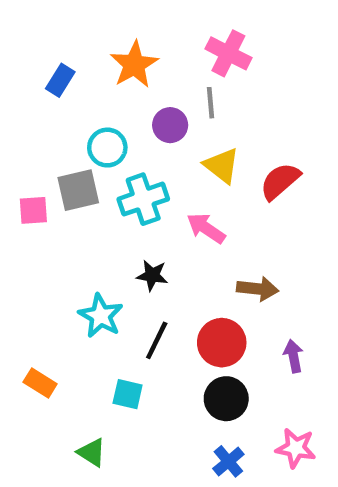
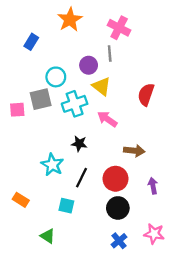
orange star: (134, 65) -> (70, 20), moved
yellow triangle: (222, 165) -> (101, 86), moved
red semicircle: (280, 181) -> (146, 94), turned -30

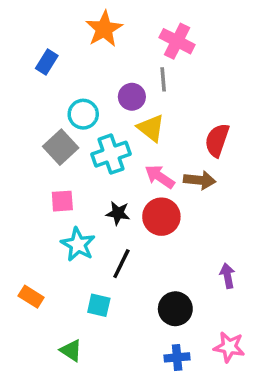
gray square: (41, 99) -> (61, 147), turned -30
pink square: (17, 110) -> (62, 201), moved
brown arrow: (134, 151) -> (200, 180), moved
red circle: (116, 179) -> (161, 217), moved
blue cross: (119, 241) -> (177, 357), turned 35

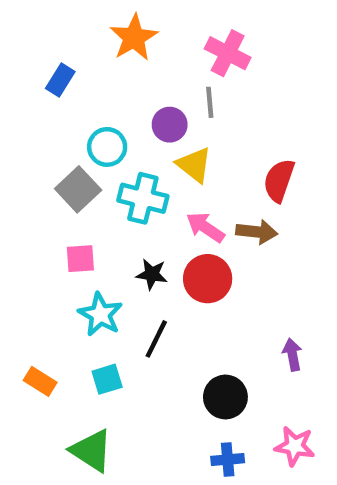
cyan cross: (111, 154) -> (143, 198), turned 33
cyan square: (99, 305) -> (107, 379), moved, turned -30
green triangle: (71, 350) -> (91, 451), size x1.5

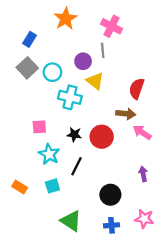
gray square: (78, 189) -> (27, 68), moved
pink arrow: (205, 227) -> (142, 132), moved
green triangle: (91, 451) -> (71, 221), moved

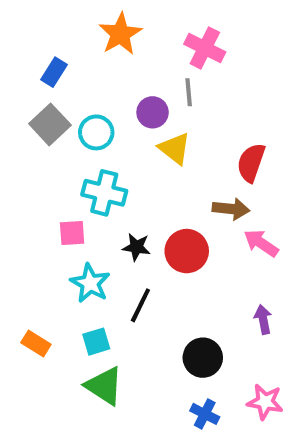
cyan cross: (70, 97) -> (104, 193), moved
green triangle: (71, 221) -> (104, 386), moved
blue cross: (111, 225) -> (205, 414), turned 32

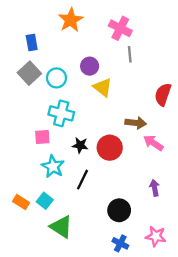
blue rectangle: (54, 72) -> (32, 42), turned -42
gray line: (189, 92) -> (130, 54), moved
red semicircle: (251, 163) -> (163, 94), moved
cyan square: (96, 342) -> (45, 201), moved, turned -35

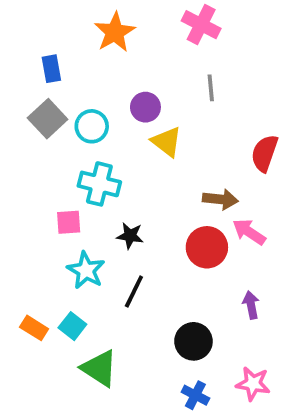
pink cross: (120, 28) -> (201, 25), moved
red circle: (110, 148) -> (207, 247), moved

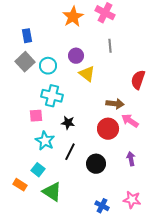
orange star: (115, 32) -> (73, 17), moved
orange rectangle: (34, 328) -> (20, 185), moved
black circle: (193, 341) -> (96, 164), moved

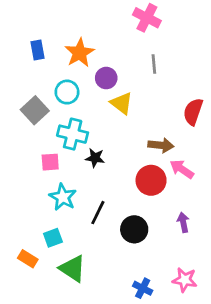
orange star: (73, 17) -> (80, 53), moved
gray square: (25, 62) -> (35, 110), moved
black star: (68, 123) -> (95, 158), moved
cyan square: (38, 170) -> (53, 238), turned 32

